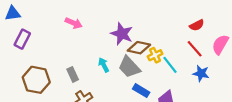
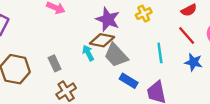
brown diamond: (139, 48) -> (102, 40), moved
yellow cross: (155, 55) -> (144, 14), moved
cyan line: (170, 65) -> (160, 53), turned 30

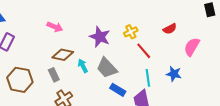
red line: (187, 36) -> (144, 51), moved
brown diamond: (102, 40) -> (63, 55), moved
cyan line: (160, 53) -> (148, 78), moved

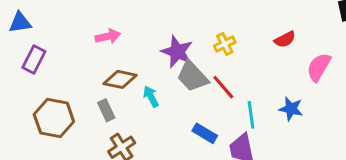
pink arrow: (55, 27) -> (108, 36), turned -35
red line: (144, 51) -> (223, 87), moved
gray trapezoid: (107, 68) -> (192, 76), moved

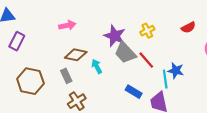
blue star: (291, 109) -> (176, 71), moved

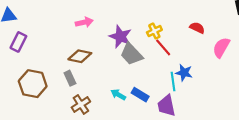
pink arrow: (67, 25) -> (84, 22), moved
red semicircle: (188, 27) -> (197, 28), turned -128
red line: (146, 60) -> (163, 47), moved
cyan arrow: (97, 66) -> (118, 95), moved, turned -32

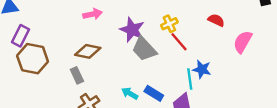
brown hexagon: (33, 84) -> (33, 59), moved

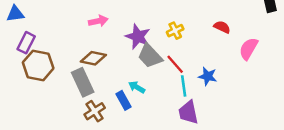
red line: (179, 42) -> (175, 64), moved
gray rectangle: (77, 75) -> (83, 82), size x1.6
cyan line: (190, 79) -> (184, 86), moved
cyan arrow: (130, 93) -> (137, 87), moved
blue rectangle: (154, 93) -> (123, 100), moved, turned 30

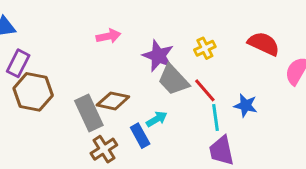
red semicircle: (222, 27) -> (264, 44), size x1.5
brown diamond: (93, 58) -> (113, 101), moved
cyan arrow: (137, 87) -> (157, 119), turned 119

